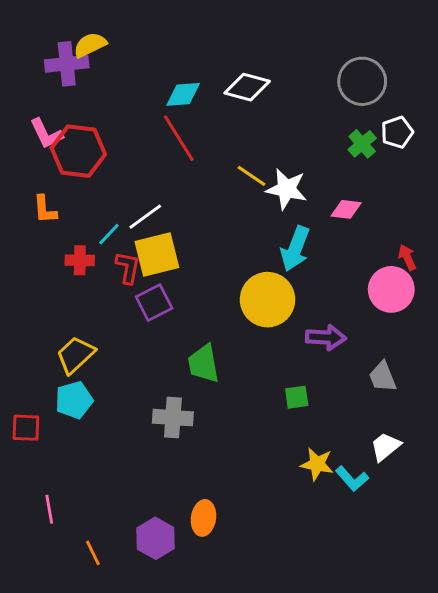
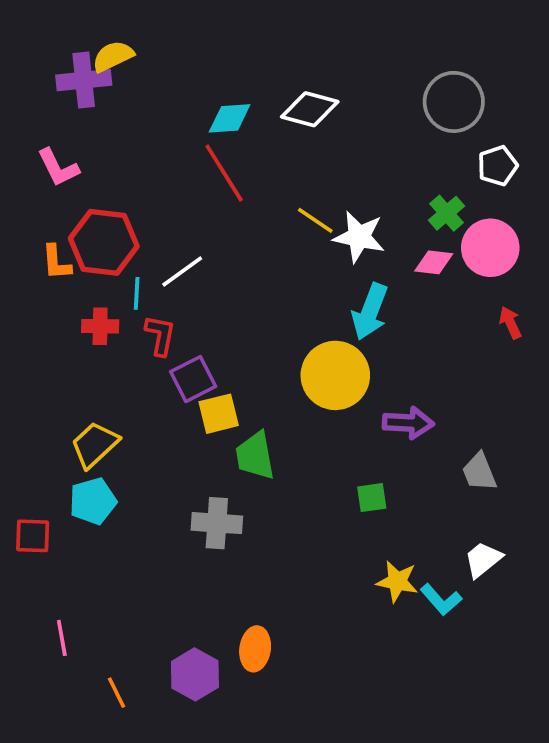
green cross: (362, 144) -> (447, 213), moved
red hexagon: (78, 151) -> (104, 242), moved
cyan line: (109, 234) -> (137, 293), turned -40
yellow square: (157, 254) -> (219, 414), moved, size x0.7
pink circle: (391, 289) -> (490, 248), moved

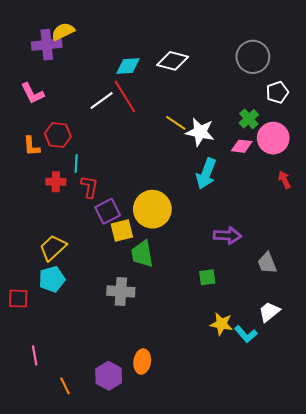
red hexagon: (104, 242) -> (58, 135), size x0.7
white line: (182, 271) -> (102, 101), moved
yellow circle: (335, 375) -> (152, 209), moved

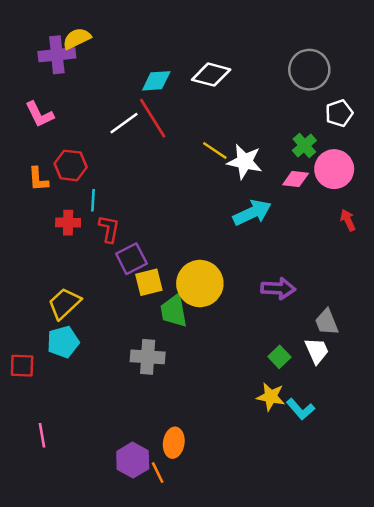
cyan arrow: (206, 174) -> (252, 213), turned -136
yellow circle: (152, 209) -> (200, 284), moved
green square: (207, 277) -> (279, 357), moved, turned -36
white trapezoid: (269, 312) -> (317, 351), moved, turned 105
orange line: (65, 386) -> (158, 473), moved

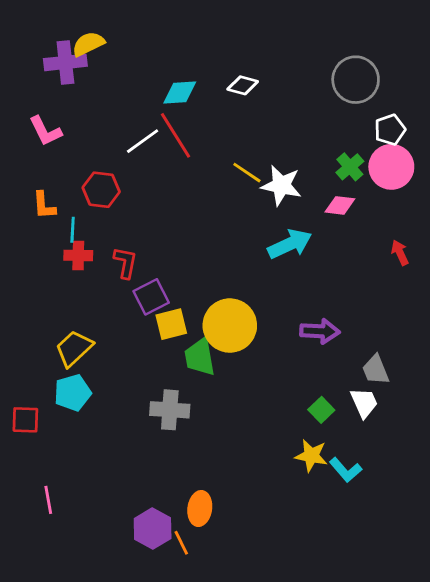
white diamond: (211, 75) -> (243, 85), size x0.7
red hexagon: (71, 165) -> (101, 190), moved
pink circle: (334, 169) -> (391, 167), moved
cyan line: (93, 200) -> (73, 230), moved

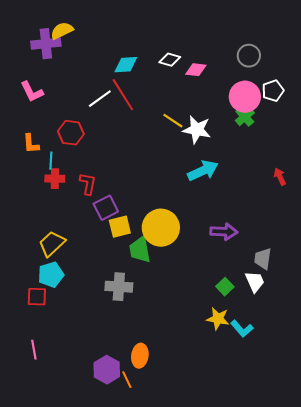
gray circle: (356, 80) -> (249, 56), size x0.7
pink circle: (391, 167) -> (245, 97), moved
pink diamond: (340, 205) -> (196, 70), moved
gray trapezoid: (376, 370) -> (263, 259), turned 30
red square: (25, 420) -> (37, 297), moved

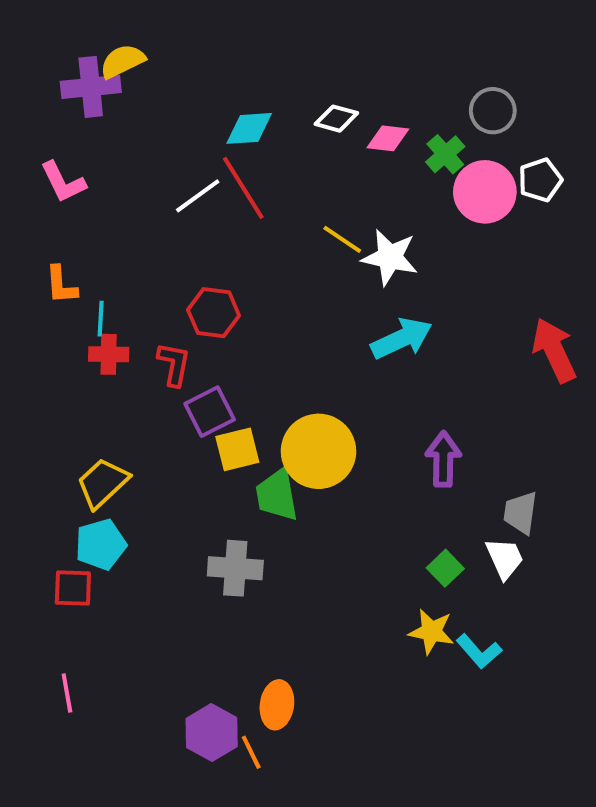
green cross: (245, 117) -> (445, 154), moved
red hexagon: (71, 133) -> (214, 313), moved
red arrow: (280, 177) -> (554, 350), size x1.8
purple arrow: (224, 232) -> (443, 459), turned -92

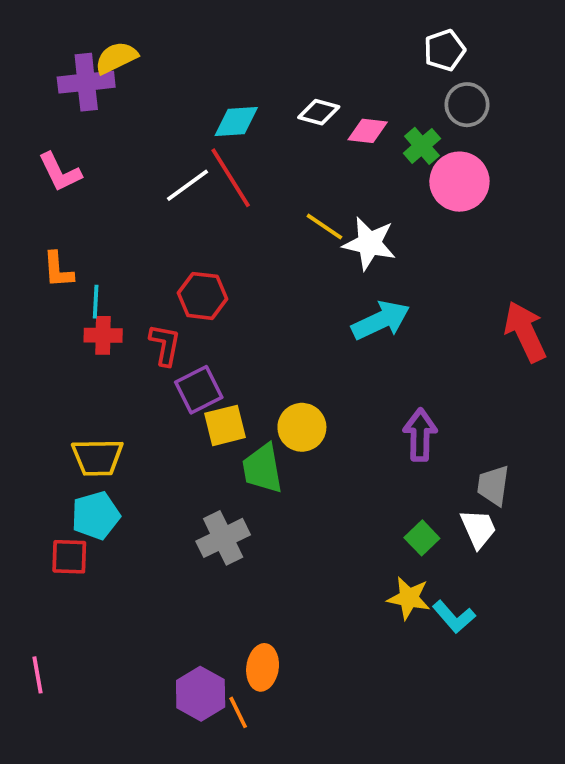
white pentagon: (540, 180) -> (444, 50), moved
yellow circle: (318, 451) -> (302, 427), size x0.7
yellow trapezoid: (103, 483) -> (97, 457), turned -138
gray cross: (235, 568) -> (223, 538), turned -30
pink line: (67, 693) -> (37, 675), moved

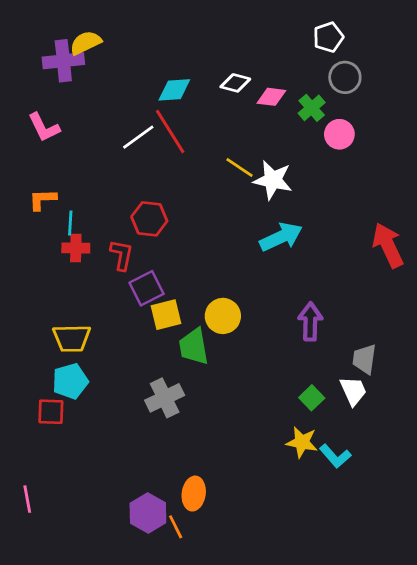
pink circle: (459, 182) -> (339, 134), size x0.7
orange L-shape: (58, 270) -> (43, 199), turned 92

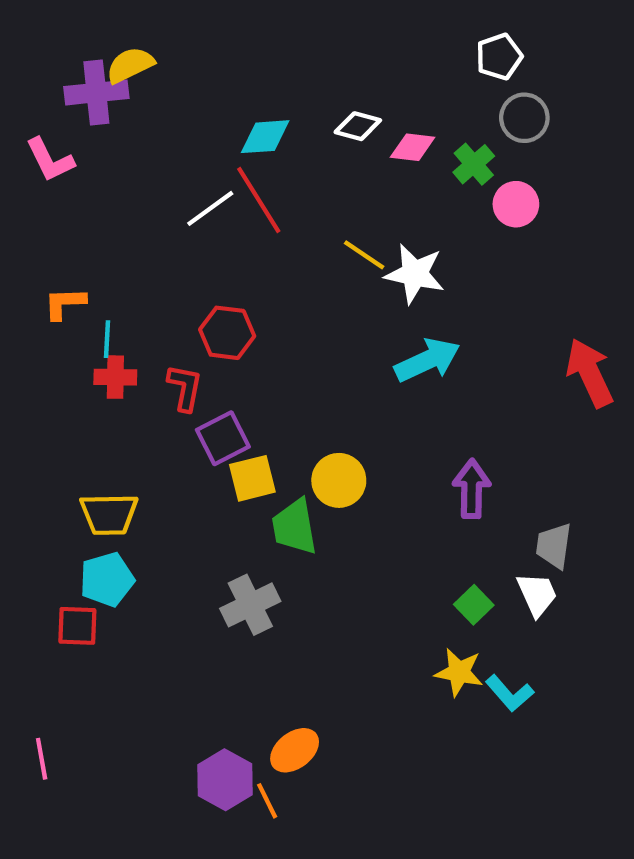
pink L-shape: (44, 127) -> (50, 160), moved
orange ellipse: (194, 494) -> (295, 750), turned 44

